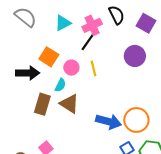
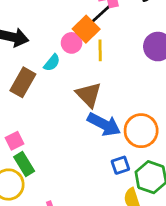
orange square: (49, 57) -> (86, 29), moved
brown triangle: (69, 104) -> (89, 95), moved

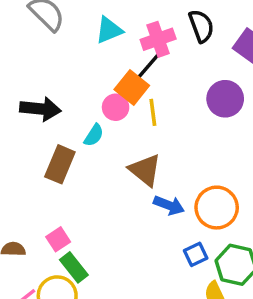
blue arrow: (104, 124) -> (169, 205), size x0.7

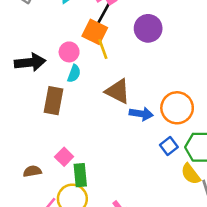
purple circle: (225, 99) -> (148, 28), moved
pink circle: (116, 107) -> (69, 52), moved
yellow line: (153, 112) -> (103, 49), moved
green rectangle: (74, 267) -> (80, 175), turned 45

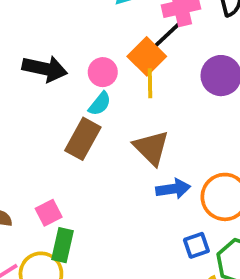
brown rectangle: (53, 101) -> (83, 139), moved
blue arrow: (141, 114) -> (173, 189), turned -35

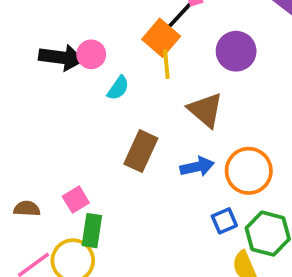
pink circle: (103, 72) -> (91, 54), moved
brown rectangle: (83, 139) -> (141, 151), moved
brown triangle: (151, 148) -> (205, 110), moved

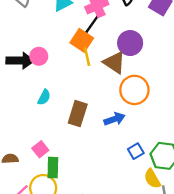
cyan semicircle: (118, 88) -> (44, 97), moved
brown triangle: (205, 110) -> (114, 63), moved
orange circle: (249, 171) -> (134, 90), moved

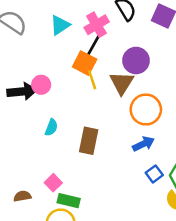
brown triangle: (114, 63) -> (122, 83), turned 35
blue arrow: (114, 119) -> (143, 144), moved
green rectangle: (53, 168) -> (69, 201), turned -72

